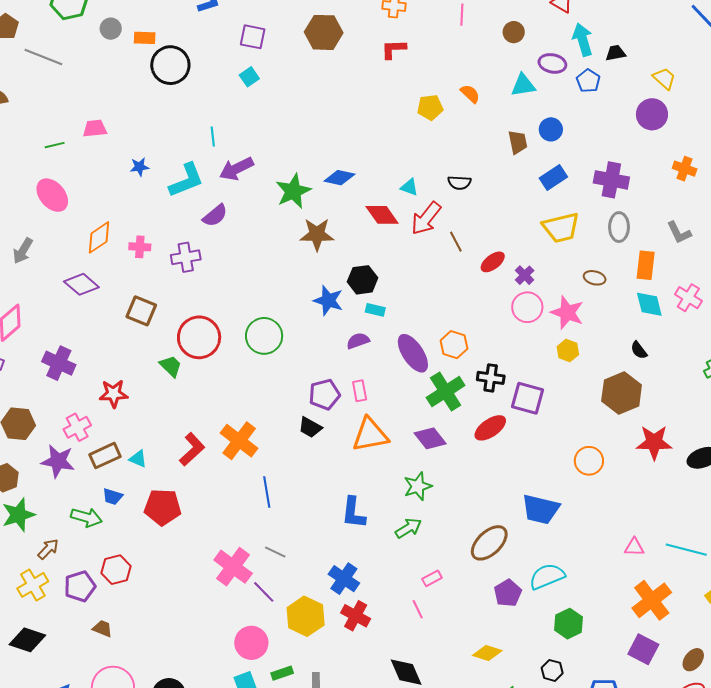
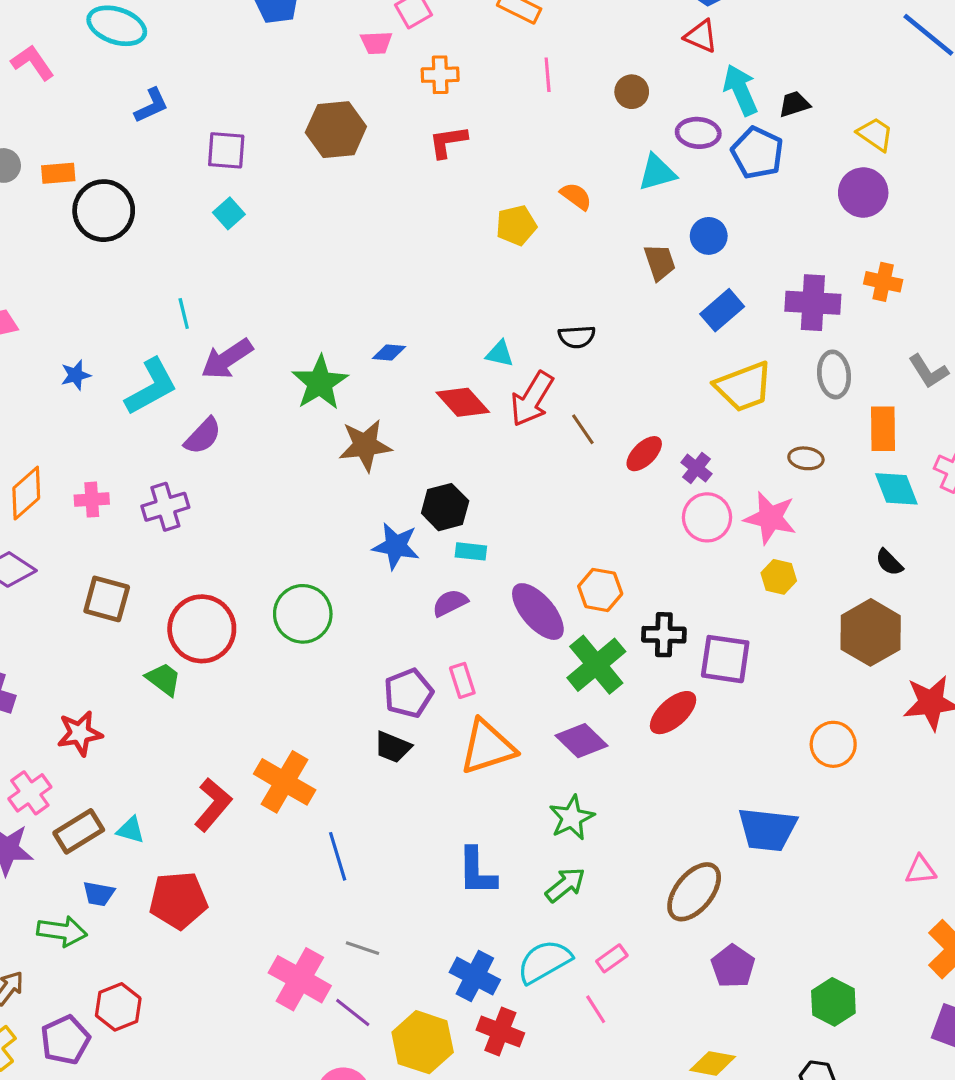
blue pentagon: (588, 81) -> (757, 153), size x1.4
orange cross: (685, 169) -> (883, 282), moved
blue diamond: (339, 178) -> (389, 352), size x0.7
cyan semicircle: (547, 576) -> (544, 962), moved

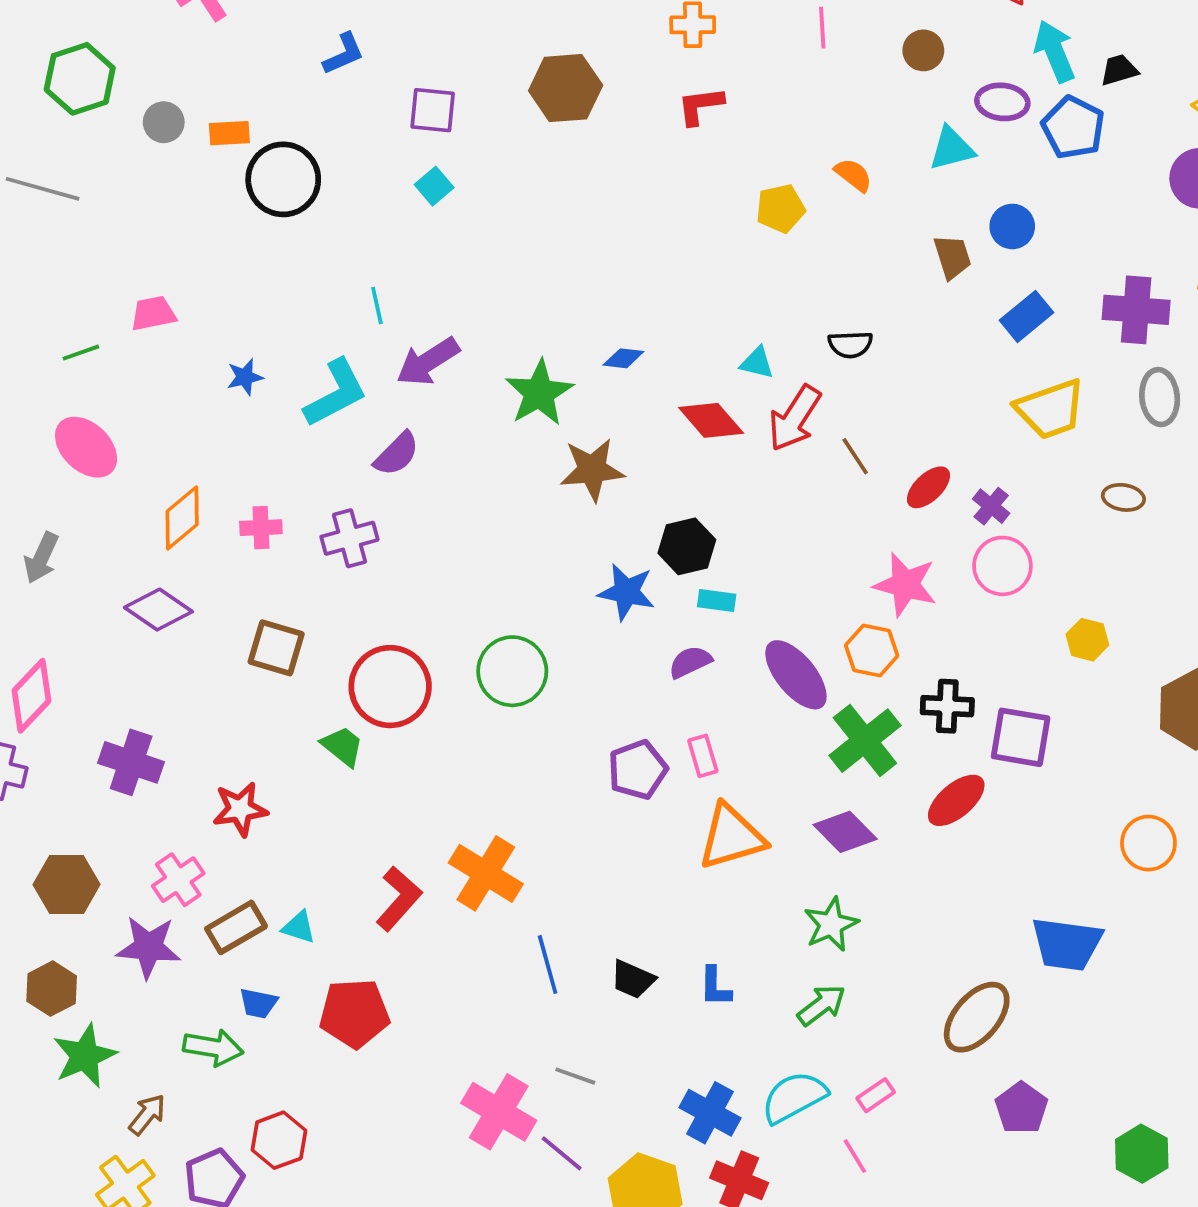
pink star: (770, 518) -> (905, 585), moved
black trapezoid: (393, 747) -> (633, 979), moved
blue L-shape: (477, 872) -> (715, 987), size x0.7

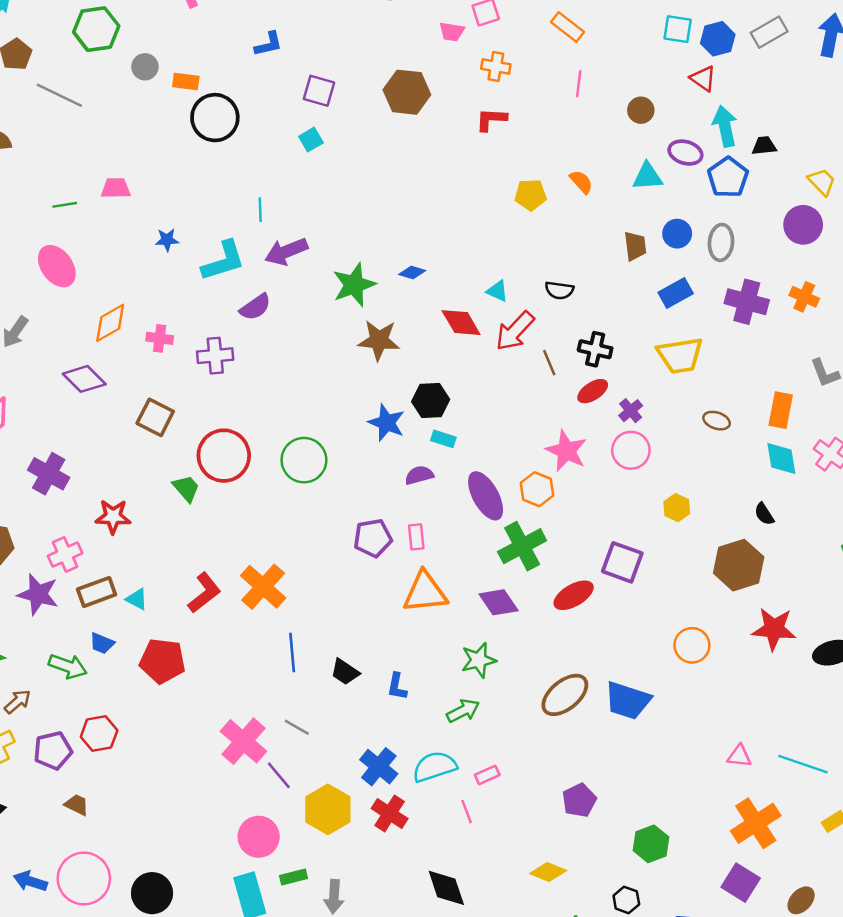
gray ellipse: (1160, 397) -> (721, 242), moved
black cross: (947, 706) -> (595, 349), moved
brown ellipse: (977, 1017) -> (565, 695), moved

